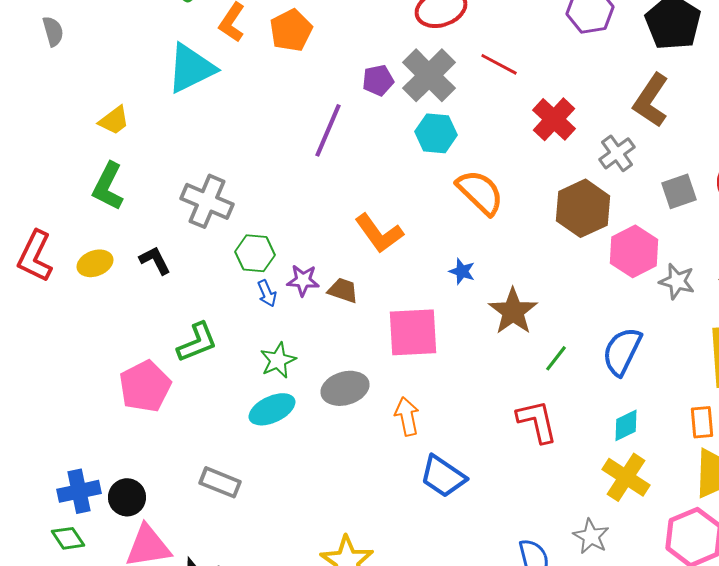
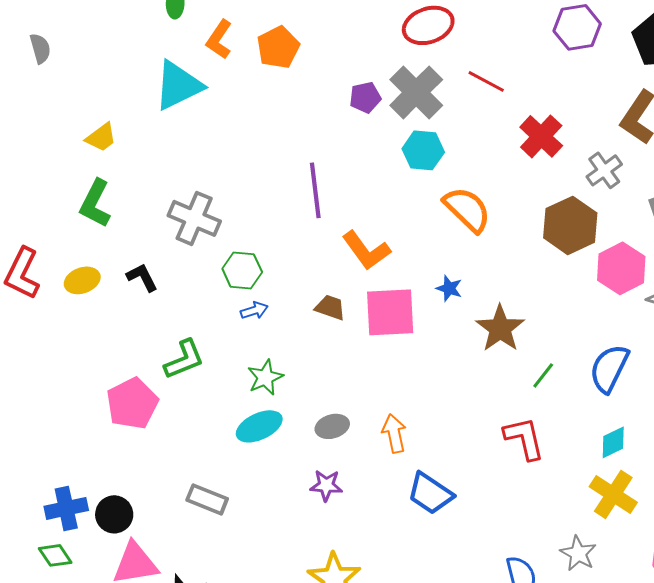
purple line: (328, 130) -> (315, 190), moved, turned -30
purple star: (303, 280) -> (326, 485), moved
blue arrow: (267, 293) -> (254, 310), turned -84
pink square: (413, 332) -> (390, 312), moved
gray ellipse: (345, 388) -> (332, 426), moved, size x0.7

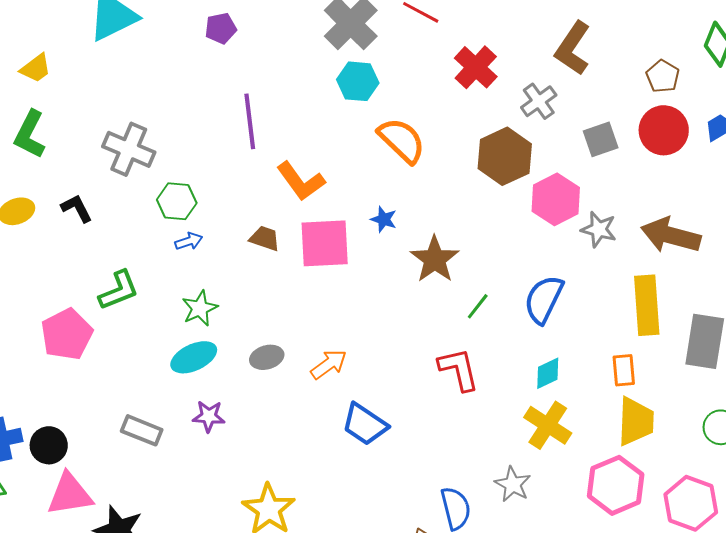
purple pentagon: (365, 97) -> (221, 28), moved
orange arrow: (394, 433) -> (329, 364), turned 66
purple star: (326, 485) -> (209, 416), moved

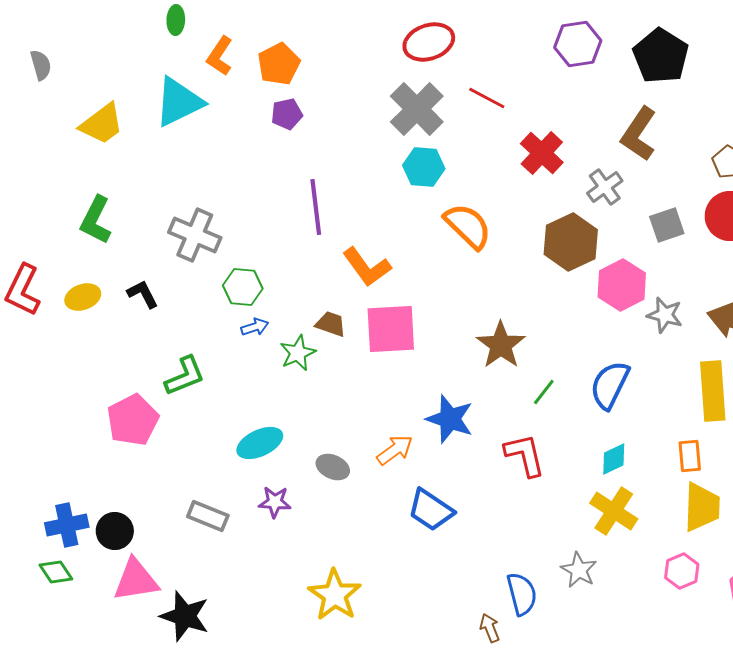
yellow trapezoid: (36, 68) -> (102, 124), moved, size x1.4
blue star: (384, 219) -> (450, 419), moved, size x1.8
green star: (200, 308) -> (298, 353), moved
gray ellipse: (267, 357) -> (333, 467), moved, turned 40
pink hexagon: (616, 485) -> (682, 571), size x0.6

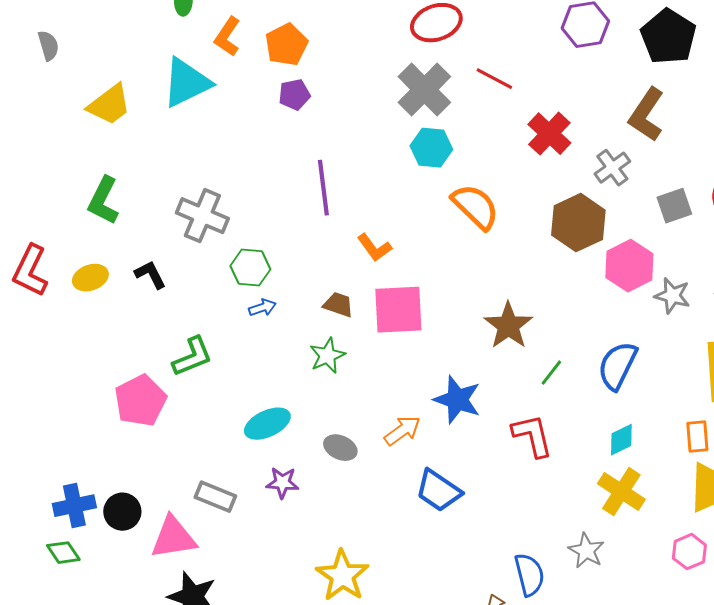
orange L-shape: (367, 267) -> (374, 248), size x0.7
green star: (298, 353) -> (327, 356), moved
pink triangle: (136, 580) -> (173, 538), moved

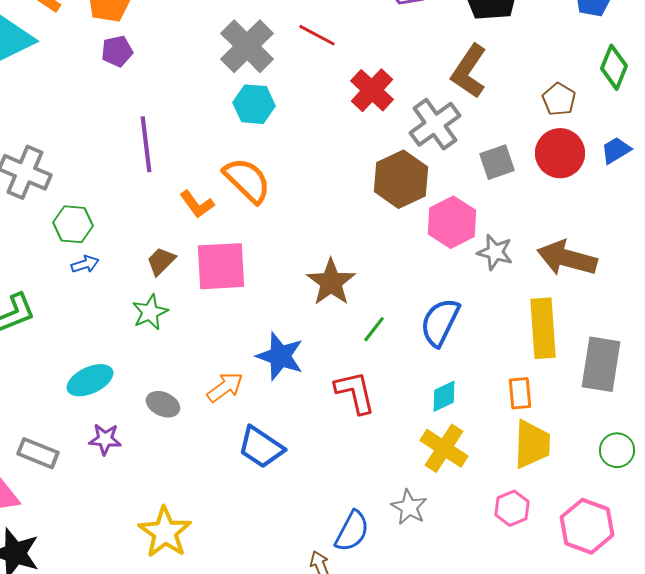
gray cross: (612, 168) -> (435, 124), size x1.4
orange semicircle: (475, 207) -> (247, 180), moved
brown trapezoid: (338, 305) -> (161, 261), turned -64
blue semicircle: (529, 575) -> (352, 531), turned 42

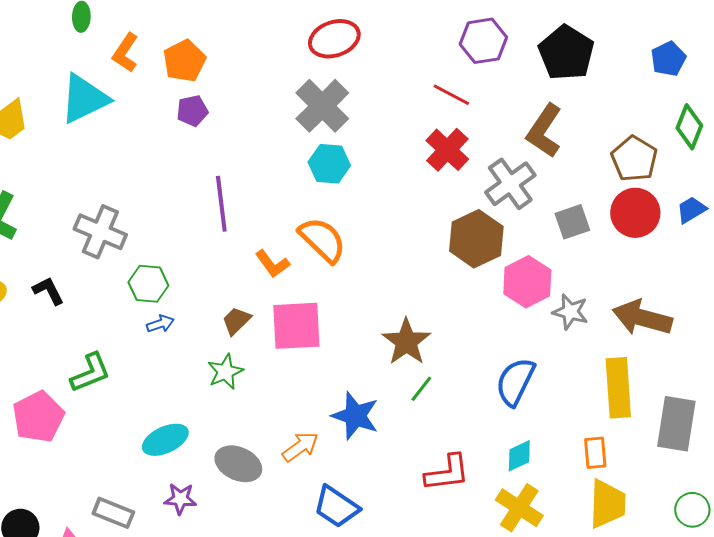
red line: (317, 35) -> (451, 95), moved
brown pentagon: (559, 99) -> (634, 159), size x1.4
green line: (374, 329) -> (421, 389), moved
red L-shape: (355, 392) -> (447, 473), moved, turned 96
gray ellipse: (163, 404) -> (238, 464), size x1.4

